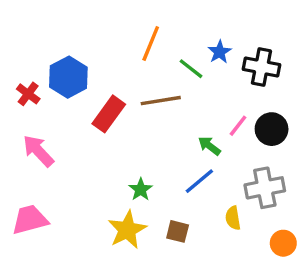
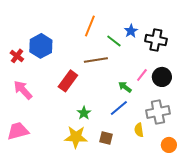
red rectangle: (109, 114) -> (68, 81), moved
yellow star: (127, 230) -> (76, 137), turned 30

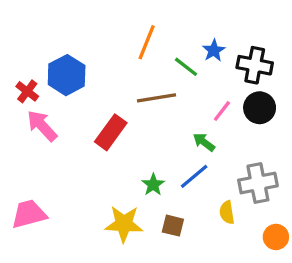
pink line: (142, 75) -> (222, 111), moved
black circle: (162, 77) -> (260, 108), moved
pink arrow: (23, 90) -> (42, 126), moved
green star: (84, 113) -> (153, 185), moved

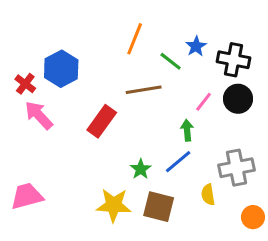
green arrow: (204, 142) -> (187, 130), turned 48
brown square: (173, 226) -> (159, 207), size x1.5

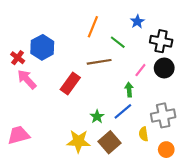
blue star: (196, 46) -> (137, 22), moved
brown square: (159, 207) -> (109, 142), turned 35
orange circle: (253, 217) -> (166, 150), moved

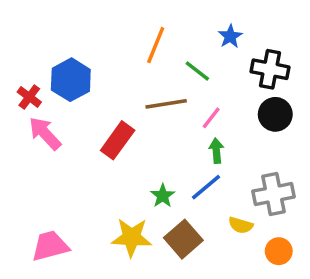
pink line: (140, 70) -> (211, 118), moved
yellow semicircle: (144, 134) -> (241, 225), turned -64
pink trapezoid: (19, 135) -> (50, 246), moved

